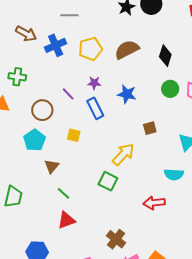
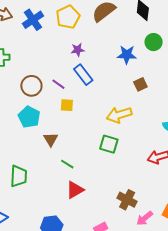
purple line: (68, 94) -> (58, 84), moved
blue star: (127, 94) -> (127, 55), moved
yellow arrow: (123, 154) -> (119, 115), turned -140

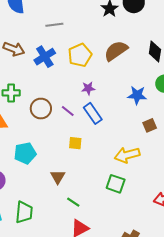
purple line: (58, 84) -> (68, 111), moved
brown circle: (31, 86) -> (41, 109), moved
cyan pentagon: (29, 117) -> (25, 153), moved, turned 30

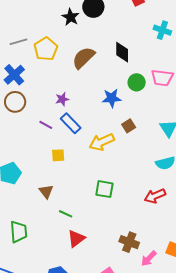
yellow pentagon: (80, 55) -> (46, 49), moved
brown circle: (41, 109) -> (15, 102), moved
yellow arrow: (127, 155) -> (102, 142), moved

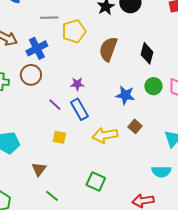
brown semicircle: (83, 58) -> (108, 49), turned -40
brown square: (129, 126) -> (135, 126), turned -32

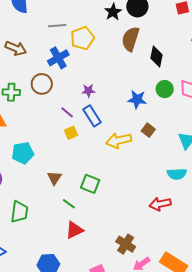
blue cross: (37, 48) -> (58, 58), moved
brown semicircle: (108, 49) -> (131, 39), moved
yellow square: (59, 137) -> (71, 133), moved, turned -32
green square: (96, 182) -> (90, 184), moved

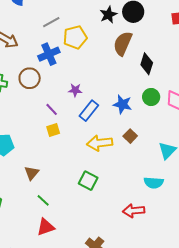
gray line: (57, 26) -> (51, 22), turned -30
blue rectangle: (92, 116) -> (89, 111), moved, turned 65
green square: (90, 184) -> (88, 181), moved

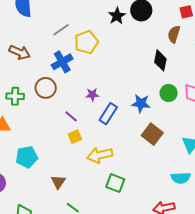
brown semicircle: (123, 43) -> (174, 34), moved, size x0.7
brown square: (130, 136) -> (152, 134), size x1.5
yellow arrow: (100, 143) -> (100, 155), moved

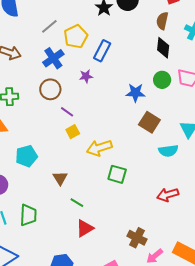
black diamond: (160, 60) -> (163, 48), moved
brown circle: (46, 88) -> (50, 89), moved
purple star: (92, 95) -> (86, 76), moved
blue rectangle: (108, 114) -> (102, 51), moved
cyan semicircle: (181, 178) -> (168, 151), moved

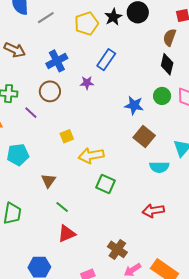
gray line: (49, 26) -> (46, 18), moved
yellow pentagon: (76, 37) -> (86, 24), moved
purple line: (67, 112) -> (31, 113), moved

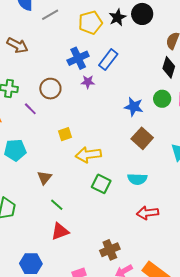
blue cross: (57, 61) -> (78, 58), moved
cyan semicircle: (159, 167) -> (137, 179), moved
brown cross: (117, 249) -> (110, 250), turned 30

